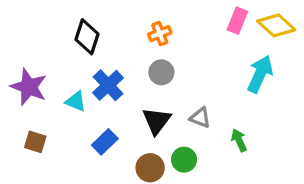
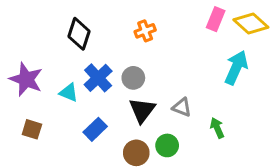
gray circle: (161, 72) -> (133, 78), moved

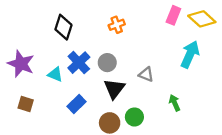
gray triangle: (182, 107) -> (146, 74), moved

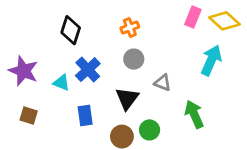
gray circle: (107, 63) -> (134, 59), moved
green arrow: (175, 103) -> (194, 114), size x1.5
blue rectangle: (76, 104) -> (85, 116), turned -54

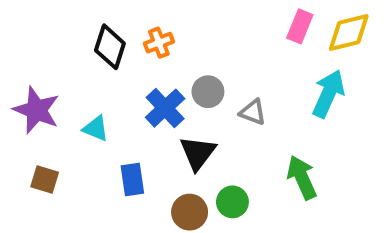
yellow diamond: (224, 21) -> (349, 32), turned -56
orange cross: (130, 27) -> (159, 43), moved
blue cross: (88, 70) -> (165, 108), moved
gray triangle: (163, 83) -> (253, 112), moved

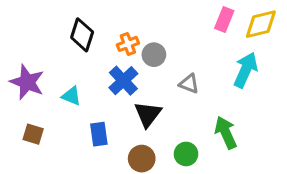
orange cross: (159, 43) -> (128, 44), moved
gray circle: (208, 92) -> (154, 55), moved
green circle: (232, 202) -> (186, 154), moved

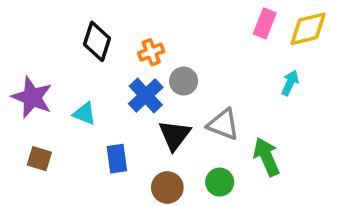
gray circle: (154, 55) -> (184, 81), moved
cyan arrow: (246, 70) -> (290, 83), size x0.6
gray triangle: (189, 84) -> (223, 124), moved, size x1.4

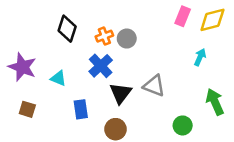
gray circle: (184, 81) -> (127, 39), moved
green arrow: (267, 157) -> (215, 102), moved
green circle: (220, 182) -> (183, 125), moved

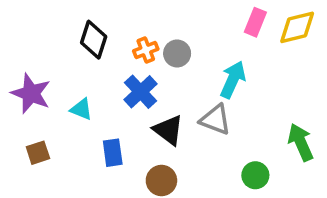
cyan arrow: (200, 57) -> (233, 80), moved, size x1.5
black triangle: (120, 93) -> (168, 130), turned -30
brown square: (27, 109) -> (38, 153), turned -35

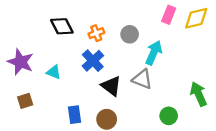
black diamond: (94, 40) -> (62, 26), turned -45
gray circle: (177, 53) -> (130, 34), moved
blue rectangle: (113, 153) -> (74, 115), moved

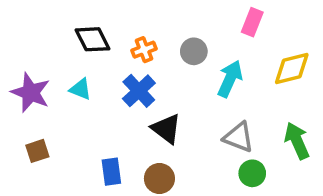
yellow diamond: (196, 18) -> (292, 69), moved
cyan triangle: (54, 72) -> (80, 89), moved
gray triangle: (142, 79) -> (238, 137), moved

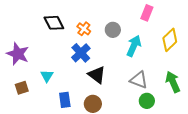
orange cross: (144, 50) -> (84, 29), turned -32
yellow diamond: (292, 69) -> (170, 40), turned -30
cyan triangle: (80, 89) -> (47, 76), moved, turned 40

